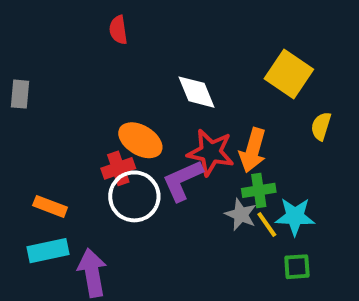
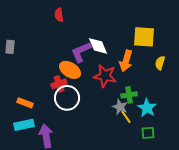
yellow square: (289, 74) -> (144, 37), turned -30
orange arrow: (253, 150) -> (126, 61), moved
purple L-shape: (183, 180) -> (81, 52), moved
cyan star: (295, 217) -> (147, 108), turned 30
yellow line: (267, 225) -> (126, 117), moved

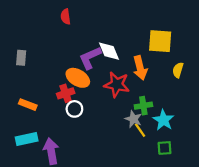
gray rectangle: (10, 47) -> (21, 58), moved
orange arrow: (126, 61) -> (140, 68), turned -30
white circle: (67, 98) -> (74, 109), size x0.6
orange rectangle: (25, 103) -> (28, 105), moved

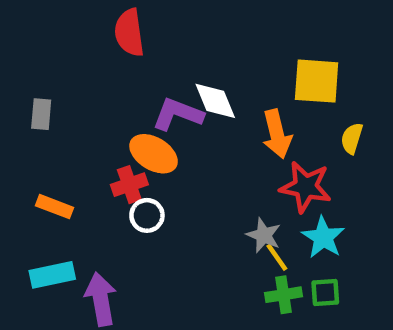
red semicircle: (66, 17) -> (129, 33), size x1.5
purple L-shape: (90, 58) -> (178, 114), turned 45
red star: (117, 84) -> (306, 187), moved
green cross: (143, 106) -> (283, 295), moved

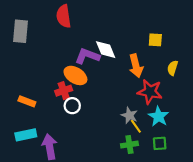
yellow square: (317, 81) -> (155, 40), size x0.6
gray rectangle: (41, 114) -> (20, 31), moved, size x1.5
green cross: (283, 295) -> (129, 145), moved

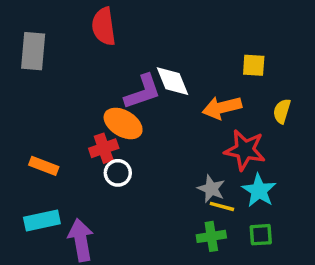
purple L-shape: (87, 56) -> (143, 92), turned 140
orange arrow: (136, 66) -> (222, 108), turned 90
yellow line: (136, 126) -> (222, 206), turned -40

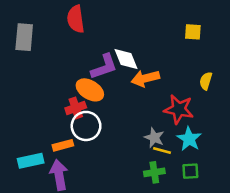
yellow square: (254, 65) -> (193, 32), moved
orange arrow: (222, 108) -> (145, 78), moved
orange rectangle: (44, 166) -> (63, 145), moved, turned -36
white circle: (118, 173) -> (86, 126), size x1.5

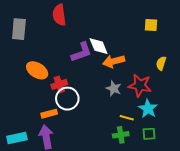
orange ellipse: (90, 90) -> (37, 70), moved
gray star: (154, 138) -> (114, 88), moved
cyan rectangle: (31, 161) -> (17, 138), moved

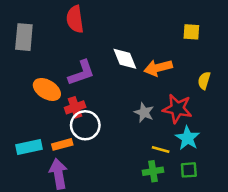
purple L-shape: (81, 52) -> (81, 73), moved
orange arrow: (114, 61) -> (158, 68), moved
cyan rectangle: (17, 138) -> (29, 147), moved

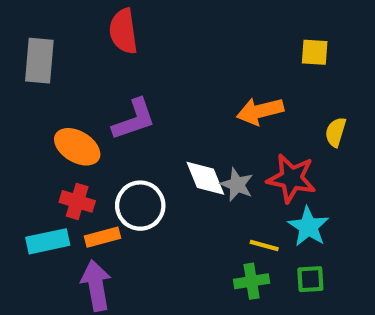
white diamond: (125, 59) -> (205, 178), moved
red cross: (75, 107) -> (77, 201), moved, turned 36

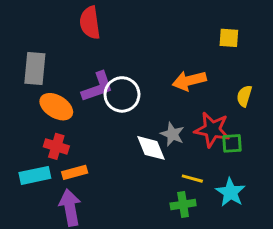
gray rectangle: (39, 61) -> (35, 68), moved
white diamond: (205, 178) -> (151, 148), moved
white circle: (140, 206) -> (122, 94), moved
cyan star: (308, 227) -> (230, 192), moved
green square: (310, 279) -> (232, 143), moved

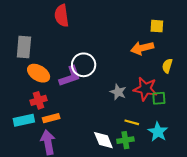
orange arrow: (189, 81) -> (142, 48), moved
purple L-shape: (98, 87) -> (70, 76), moved
red cross: (56, 146) -> (39, 100), turned -35
white diamond: (151, 148) -> (103, 140), moved

